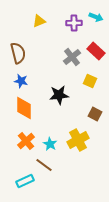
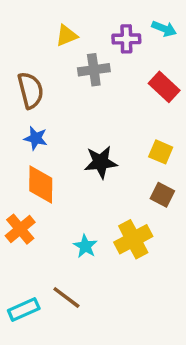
gray cross: (72, 57) -> (94, 70), moved, turned 30
yellow square: (90, 81) -> (161, 152), moved
orange cross: (26, 141) -> (20, 229), moved
brown line: (44, 165) -> (66, 298), moved
cyan rectangle: (25, 181) -> (24, 310), moved

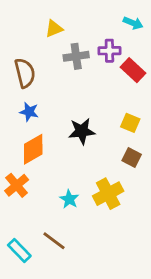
purple cross: (126, 39) -> (109, 51), moved
orange diamond: (41, 184) -> (33, 149), turned 60
cyan rectangle: (24, 310) -> (19, 250), turned 70

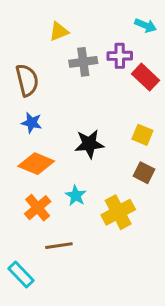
orange diamond: (33, 149) -> (36, 164), turned 52
orange cross: (17, 185) -> (38, 208), moved
cyan star: (69, 199) -> (76, 196), moved
brown line: (54, 241) -> (59, 246), moved, turned -45

